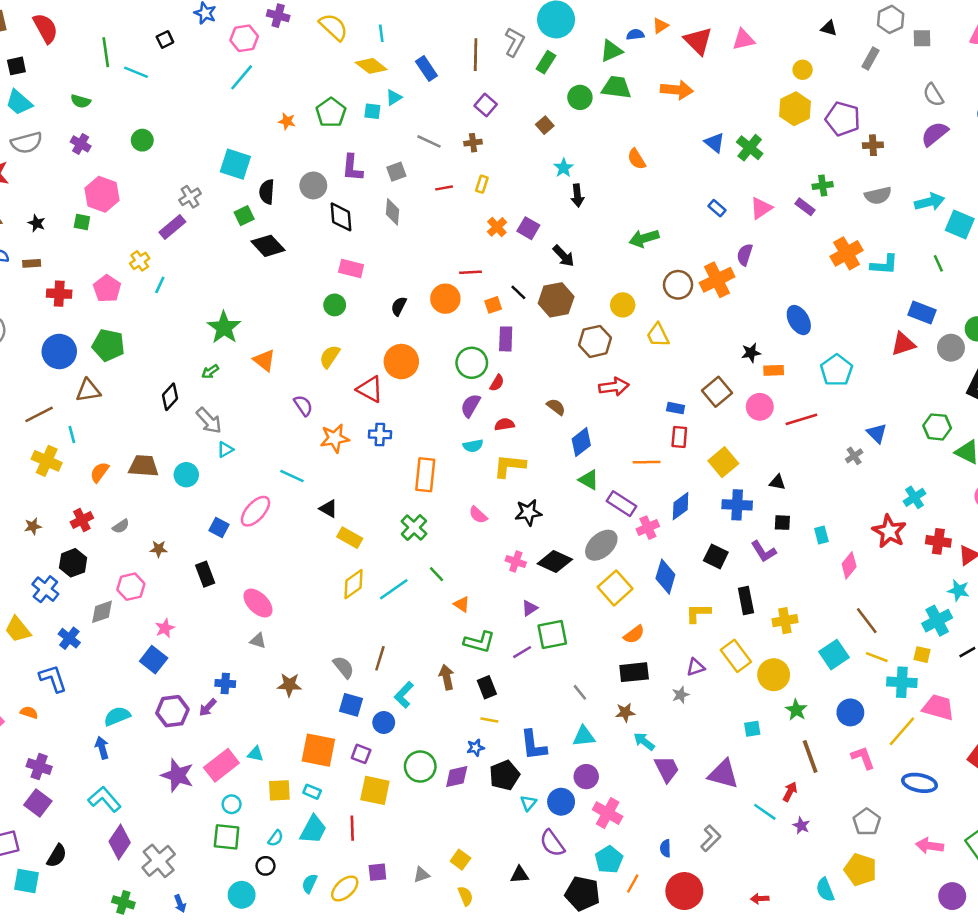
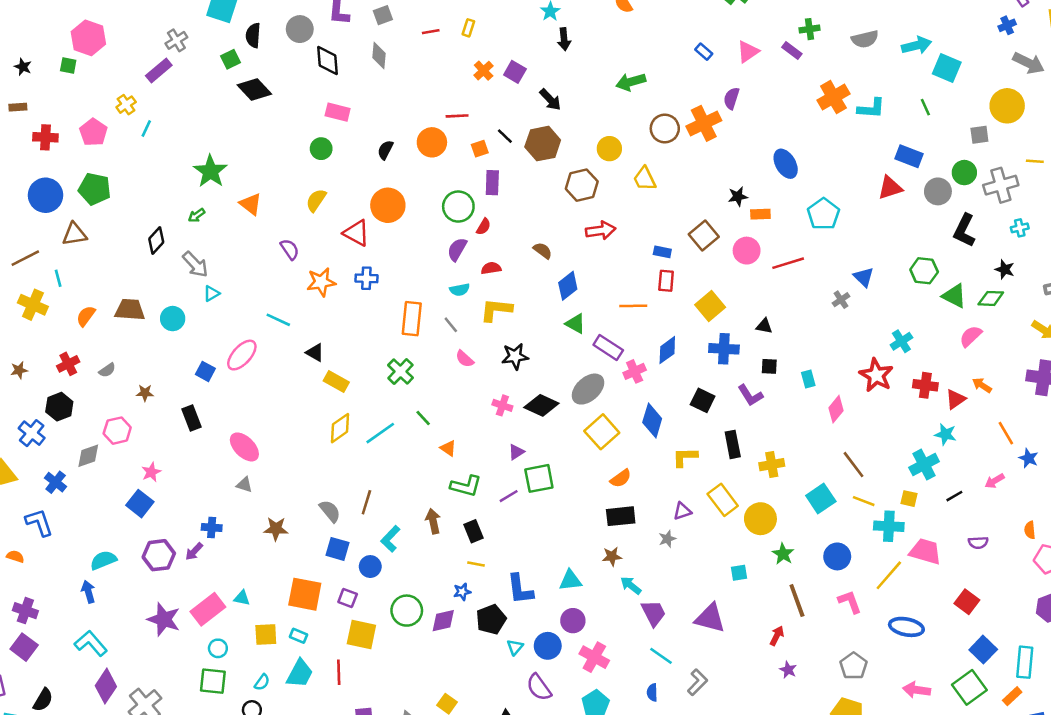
gray line: (580, 692) -> (451, 325), moved
cyan line: (765, 812) -> (661, 656), moved

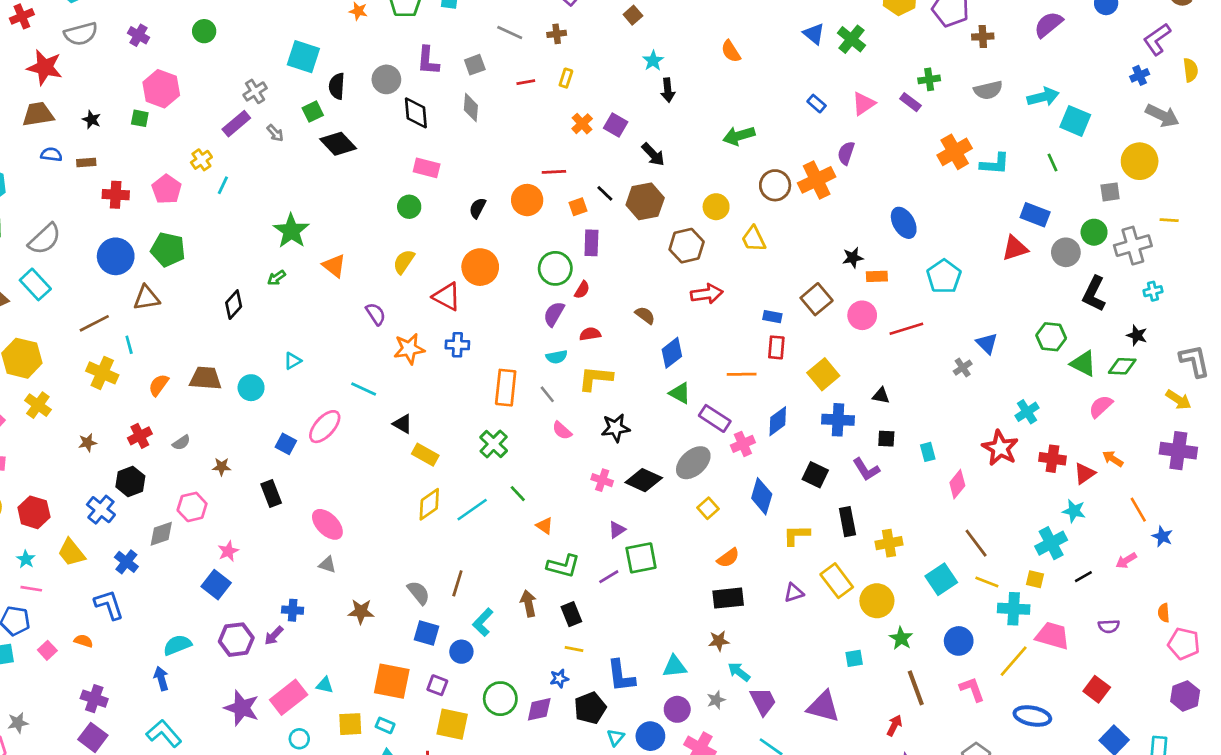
gray arrow: (195, 264) -> (275, 133), moved, size x0.6
yellow square: (602, 432) -> (708, 508), size x0.6
gray star: (667, 539) -> (716, 700), moved

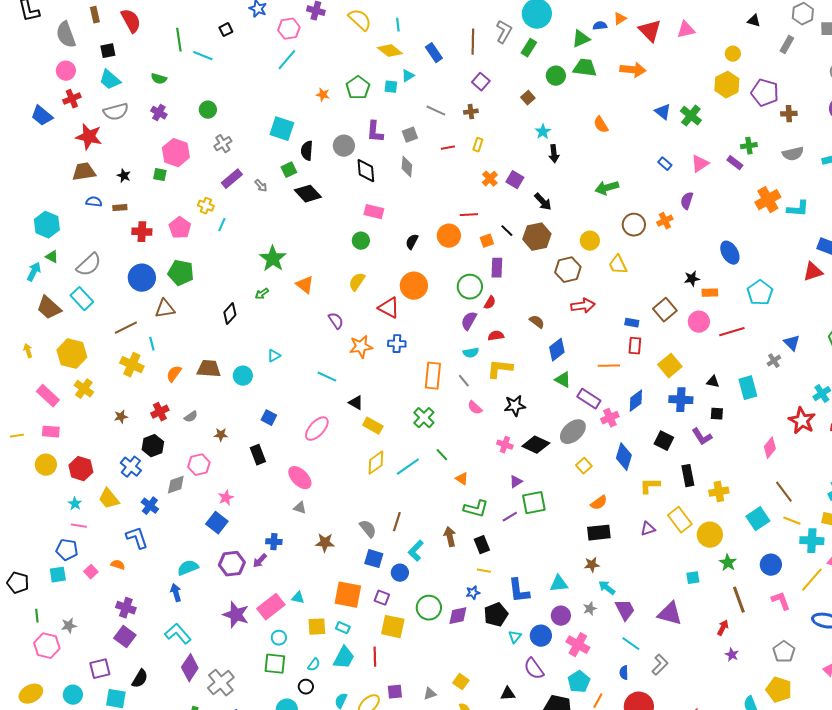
gray cross: (255, 91) -> (223, 144), moved
yellow cross: (201, 160) -> (206, 206), turned -35
orange cross: (817, 180) -> (665, 221), size x0.6
pink ellipse: (325, 427) -> (317, 429), moved
cyan rectangle: (928, 452) -> (748, 388), moved, size x1.6

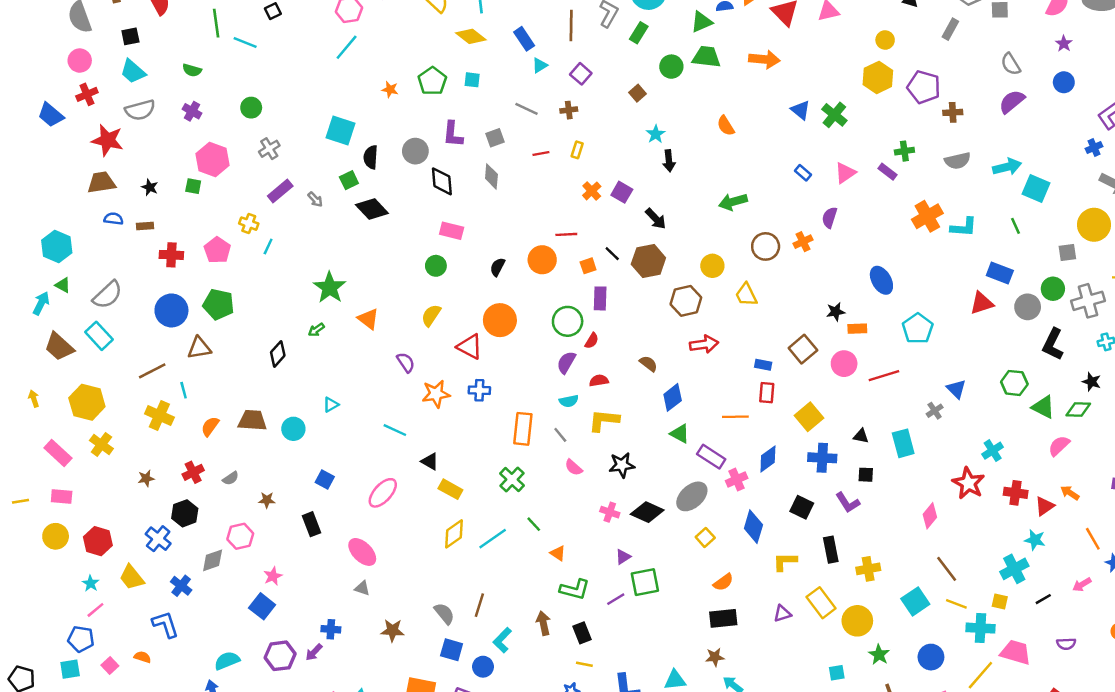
cyan triangle: (408, 76) -> (540, 65), moved
pink line: (79, 526) -> (95, 610), turned -49

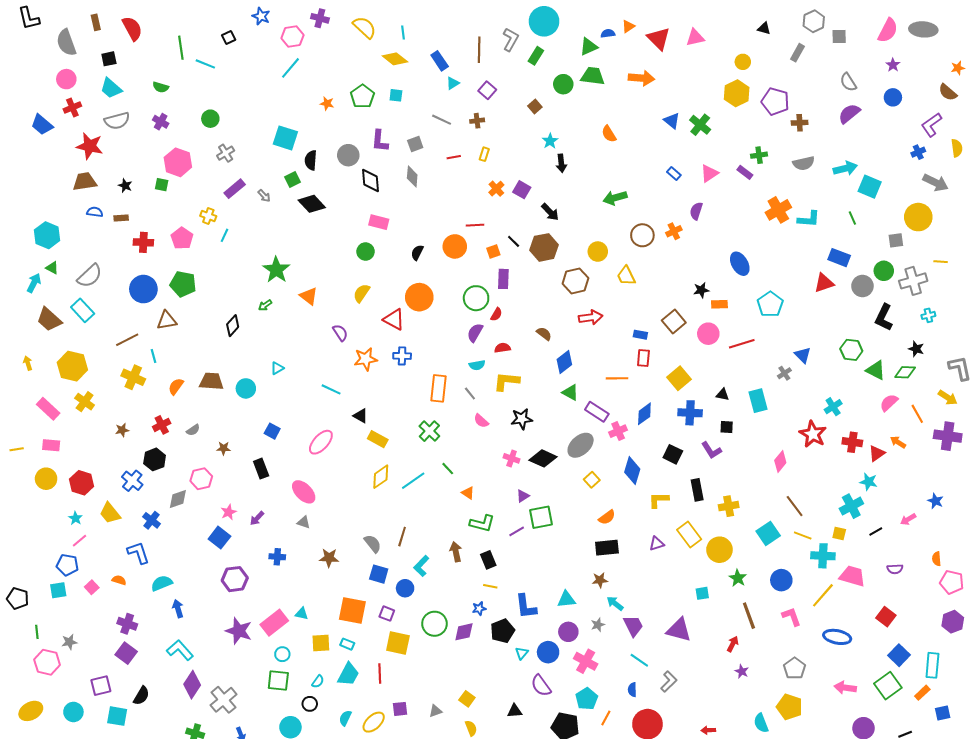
orange line: (1093, 539) -> (917, 414), moved
purple arrow: (314, 652) -> (257, 518), moved
cyan semicircle: (227, 661) -> (162, 583), moved

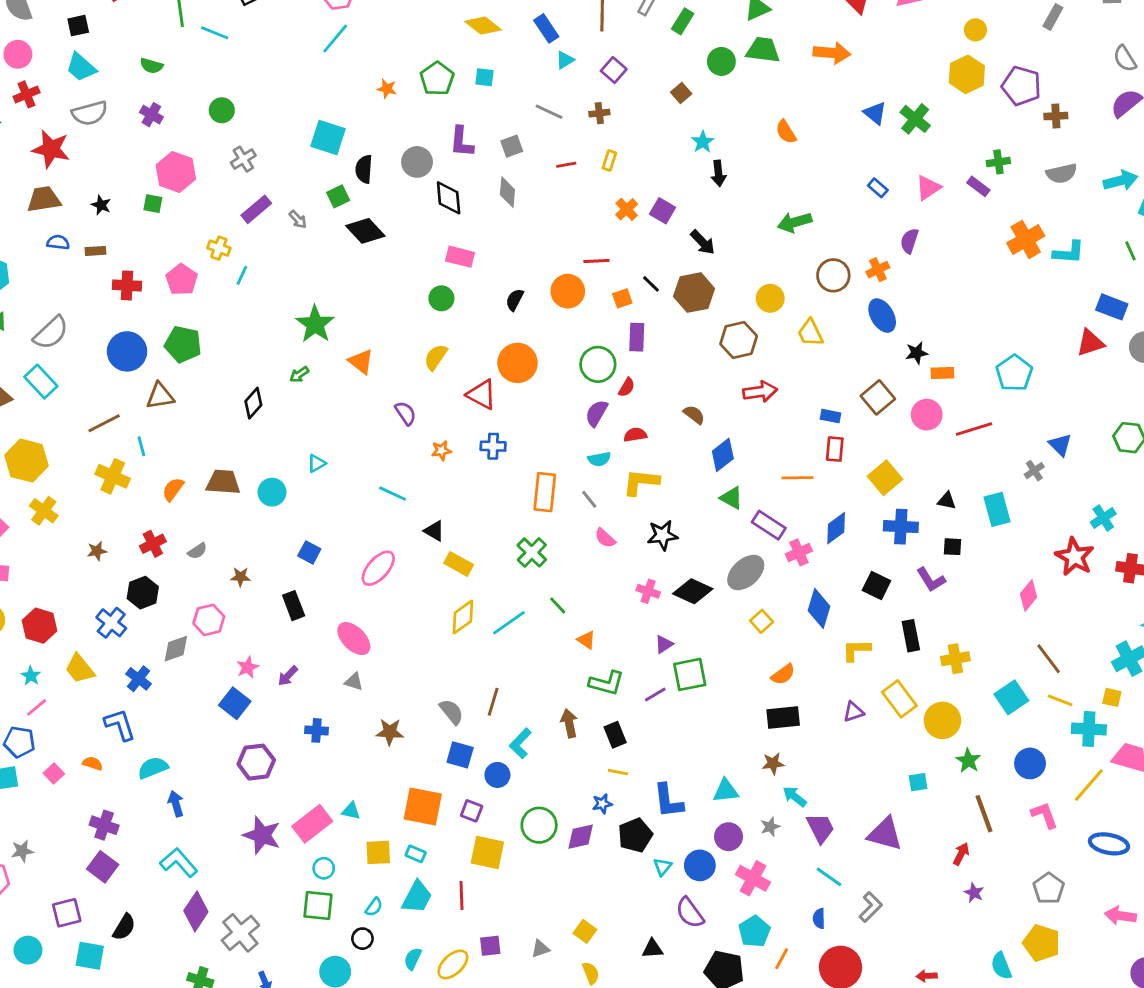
blue ellipse: (740, 264) -> (882, 316), moved
orange star: (366, 359) -> (441, 451), size x0.6

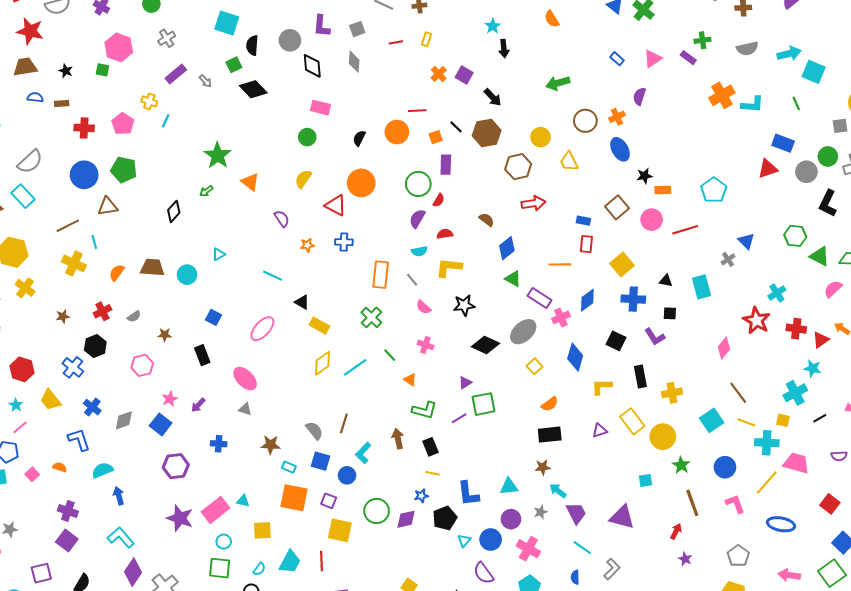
pink cross: (648, 591) -> (425, 345), moved
gray diamond: (176, 649) -> (124, 420), moved
cyan rectangle: (416, 854) -> (289, 467), moved

